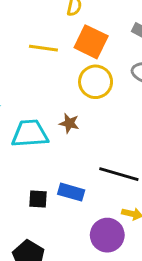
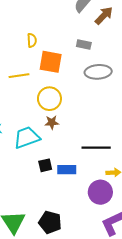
yellow circle: (96, 82) -> (49, 99), moved
black square: (38, 199) -> (45, 165), moved

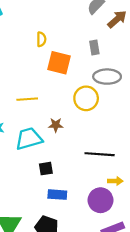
gray rectangle: (84, 45) -> (94, 47), turned 64
yellow line: (19, 76) -> (27, 99), moved
yellow circle: (49, 99) -> (86, 98), moved
blue rectangle: (67, 170) -> (57, 195), moved

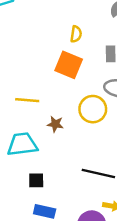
yellow semicircle: (41, 39) -> (76, 34), moved
brown star: (56, 125) -> (55, 124), moved

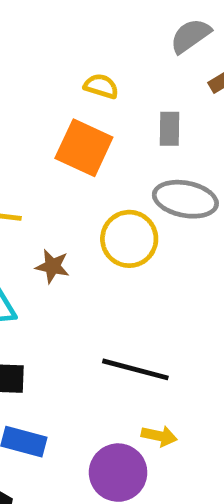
yellow semicircle: (76, 34) -> (101, 86), turned -84

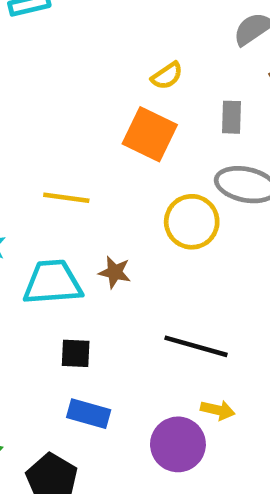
yellow semicircle: (101, 86) -> (167, 76), turned 128
brown star: (52, 266) -> (115, 272), moved

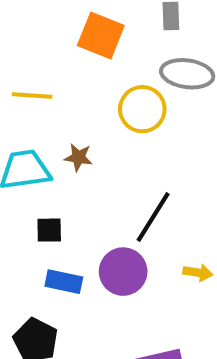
black line: (196, 346) -> (153, 217), turned -70
yellow arrow: (218, 410) -> (198, 273), moved
purple circle: (178, 444) -> (123, 272), moved

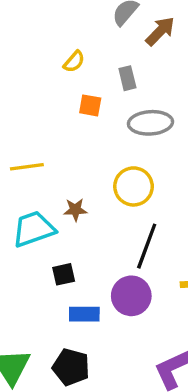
orange square: (101, 36) -> (90, 105), moved, size x0.6
yellow circle: (142, 109) -> (134, 186), moved

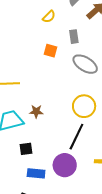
yellow semicircle: (74, 62) -> (49, 17), moved
gray ellipse: (150, 123) -> (85, 64), turned 30
yellow circle: (134, 186) -> (84, 106), moved

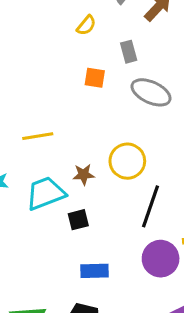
yellow circle: (84, 106) -> (127, 161), moved
black square: (26, 149) -> (78, 220), moved
purple circle: (65, 165) -> (161, 259), moved

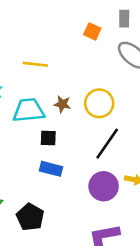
blue rectangle: (94, 271) -> (51, 169), moved

